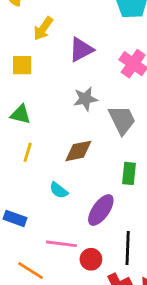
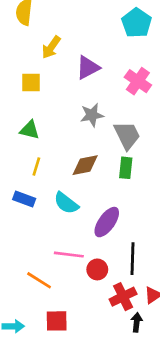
green rectangle: (129, 173) -> (126, 168), moved
cyan semicircle: (59, 190) -> (66, 203), size x1.4
blue rectangle: (15, 218) -> (24, 199), moved

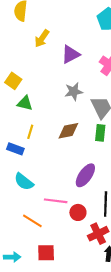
yellow square: (31, 83) -> (13, 81), moved, turned 35
blue rectangle: (24, 199) -> (15, 149), moved
cyan semicircle: (66, 203) -> (24, 182), moved

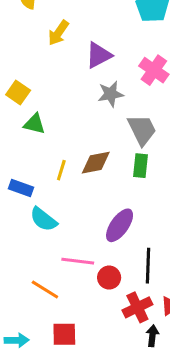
gray star: (74, 91) -> (111, 94), moved
yellow line: (30, 132) -> (61, 170), moved
cyan semicircle: (24, 182) -> (43, 219), moved

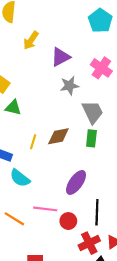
orange line: (45, 289) -> (14, 219), moved

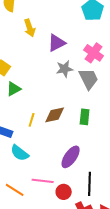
yellow arrow: (31, 40) -> (30, 28), turned -54
green triangle: (13, 108) -> (14, 89), turned -42
gray trapezoid: (93, 112) -> (89, 79), moved

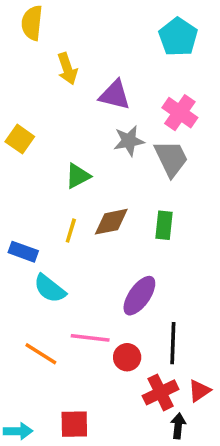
purple triangle: (57, 43) -> (115, 95), turned 42
green triangle: (14, 89) -> (78, 176), moved

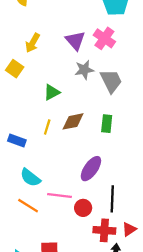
yellow arrow: (67, 69) -> (33, 43), moved, turned 48
purple triangle: (115, 95) -> (75, 41), turned 35
pink cross: (180, 113) -> (104, 38), moved
cyan semicircle: (50, 289) -> (30, 178), moved
red cross: (161, 392) -> (104, 230), turned 30

